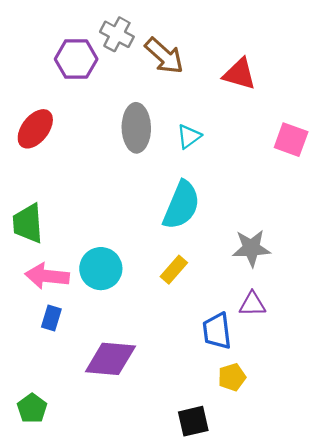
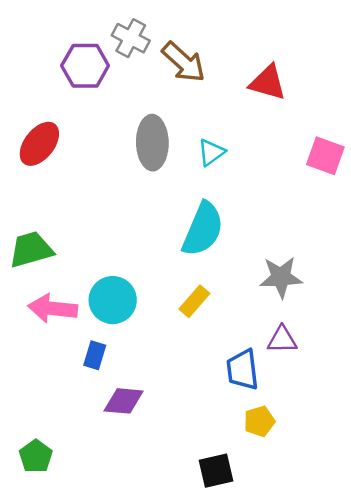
green trapezoid: (28, 223) -> (31, 250), turned 78
blue rectangle: (51, 318) -> (95, 355), moved
purple diamond: (110, 359) -> (124, 401), size x0.7

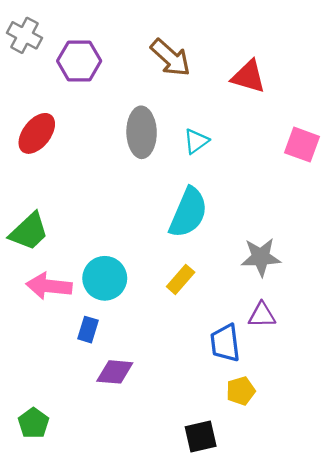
gray cross: (131, 38) -> (25, 35), moved
green trapezoid: (31, 250) -> (29, 231), turned 153

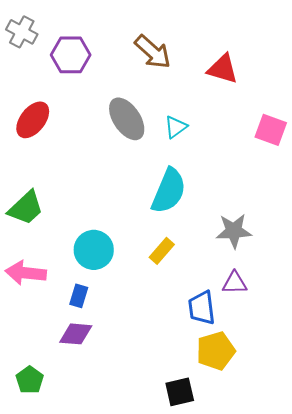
gray ellipse: (142, 132) -> (127, 119), turned -33
pink arrow: (49, 286) -> (26, 273), moved
purple diamond: (115, 372) -> (76, 334), moved
yellow pentagon: (241, 391) -> (216, 351), size x1.5

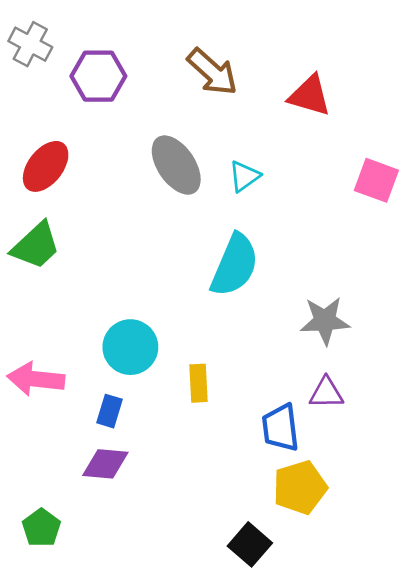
green trapezoid: (26, 208) -> (36, 246), moved
yellow rectangle: (162, 251) -> (198, 383), moved, turned -44
black square: (180, 392) -> (250, 544), turned -36

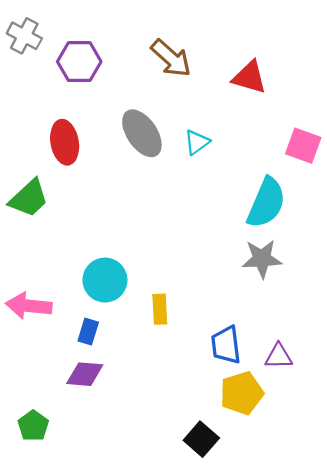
red ellipse: (46, 166) -> (65, 142), moved, turned -48
cyan semicircle: (235, 265) -> (266, 203), moved
purple triangle: (326, 393) -> (279, 356), moved

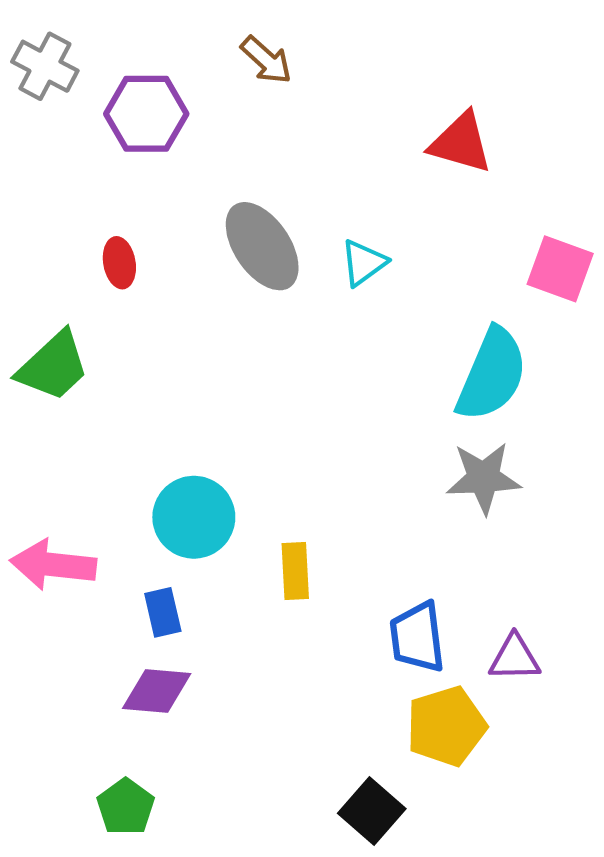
brown arrow: (171, 58) -> (266, 60), moved, size x0.7
red ellipse: (65, 142) -> (119, 263), size x0.6
blue rectangle: (88, 332) -> (163, 612), turned -30
green pentagon: (33, 426) -> (126, 807), moved

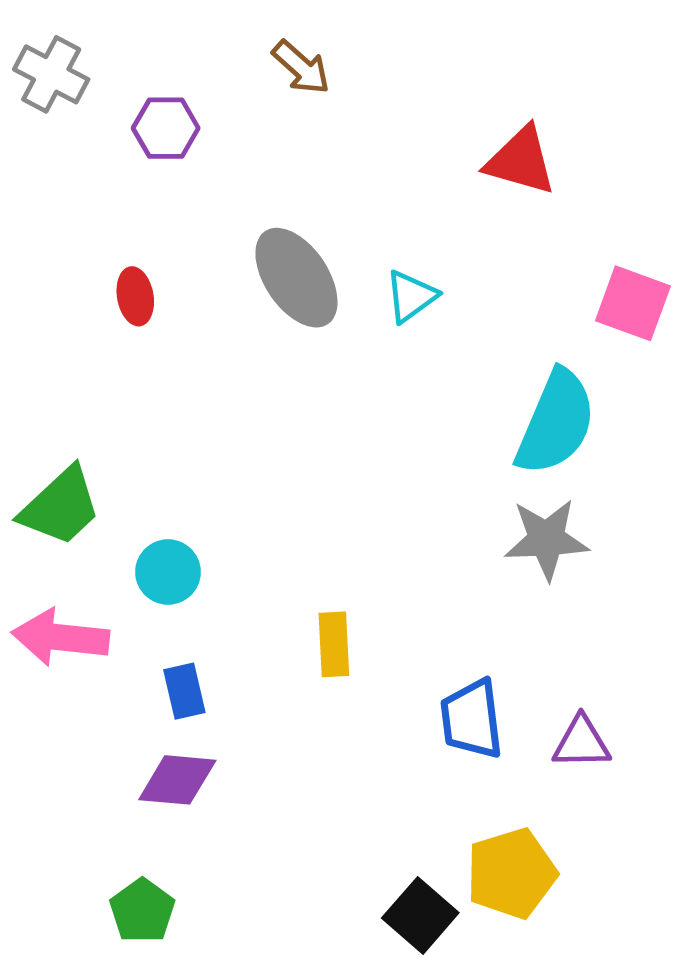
purple hexagon: (146, 114) -> (166, 128), size x0.7
green trapezoid: (53, 366) -> (61, 507), moved
cyan circle: (194, 517) -> (168, 572), moved, size x0.7
yellow pentagon: (446, 726) -> (511, 873), moved

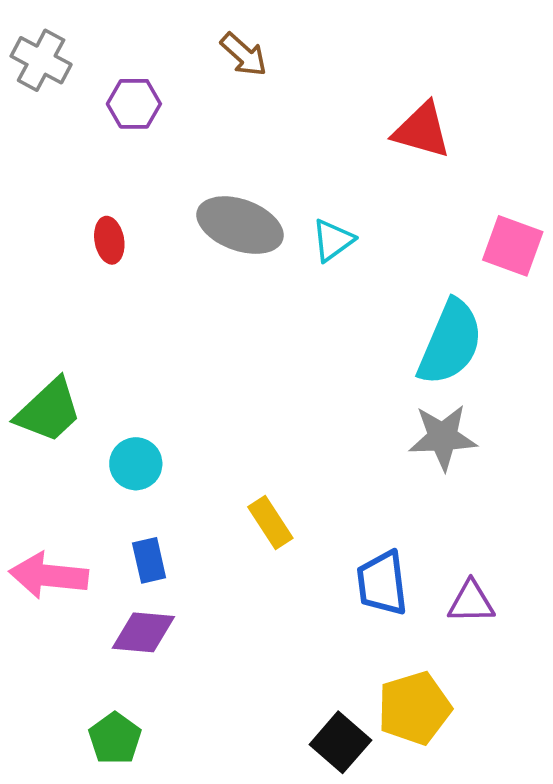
gray ellipse: (296, 278) -> (240, 225), turned -36
pink arrow: (61, 637) -> (49, 576), moved
yellow rectangle: (334, 644) -> (270, 522), turned -30

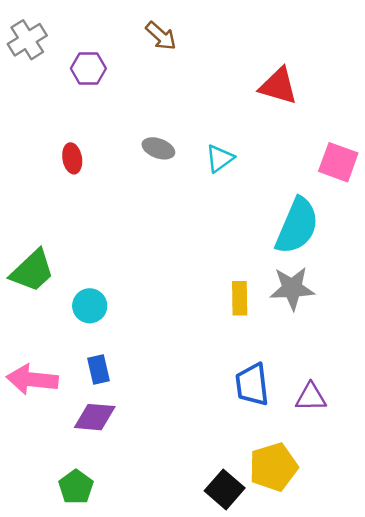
gray cross: (41, 60) -> (27, 40), turned 30
gray ellipse: (240, 225) -> (158, 148), size x0.6
yellow rectangle: (270, 522) -> (240, 298), moved, turned 32

